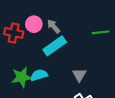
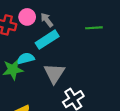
cyan semicircle: (39, 75) -> (26, 58), moved
gray triangle: (79, 75) -> (54, 73), moved, size x1.5

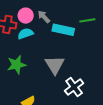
cyan rectangle: (47, 40) -> (63, 30), moved, turned 50
cyan semicircle: (26, 58) -> (25, 34), moved

